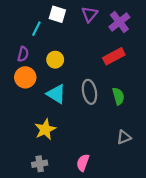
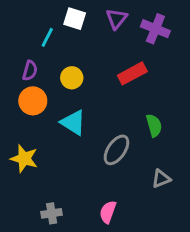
purple cross: (119, 22) -> (155, 29), turned -30
red rectangle: (114, 56) -> (132, 73), moved
gray ellipse: (89, 92) -> (116, 150), moved, turned 45
yellow star: (45, 129) -> (24, 159), moved, turned -30

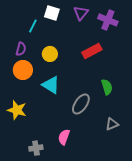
pink semicircle: (108, 212) -> (64, 137), moved

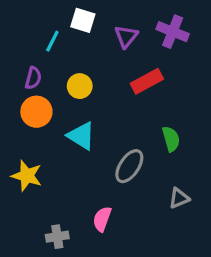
purple triangle: (81, 13) -> (126, 36), moved

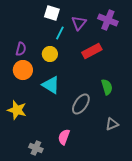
cyan line: (52, 41) -> (60, 33), moved
gray cross: (57, 237) -> (36, 148), turned 32

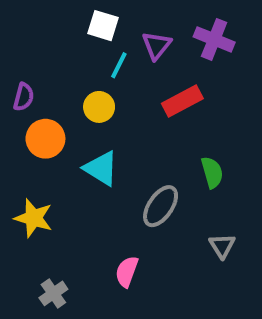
purple semicircle: (21, 49) -> (24, 97), moved
gray triangle: (112, 124) -> (222, 246), turned -40
gray cross: (36, 148) -> (53, 293), moved, turned 32

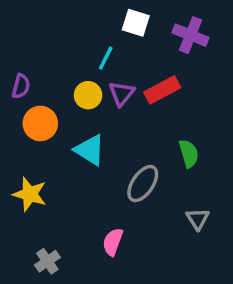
white square: (103, 26) -> (136, 23), moved
purple triangle: (157, 45) -> (122, 93), moved

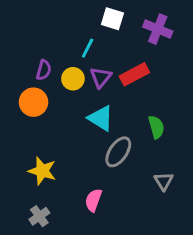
purple semicircle: (21, 86) -> (44, 70), moved
cyan triangle: (90, 150) -> (101, 118), moved
yellow star: (30, 194) -> (42, 171), moved

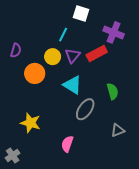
purple cross: (158, 29) -> (114, 32), moved
purple semicircle: (44, 70) -> (16, 50), moved
orange circle: (33, 102) -> (35, 73), moved
gray triangle: (164, 181) -> (118, 130), turned 40
gray cross: (39, 216) -> (13, 155), moved

